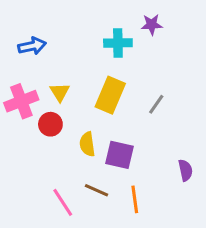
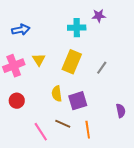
red circle: (50, 124) -> (17, 101), moved
purple square: (119, 155) -> (78, 101), turned -30

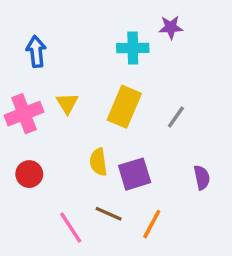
blue arrow: (21, 30) -> (36, 51), turned -84
purple semicircle: (121, 111) -> (202, 177), moved
orange line: (88, 130) -> (152, 224), turned 36

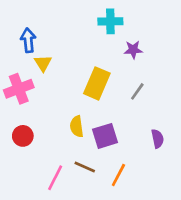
purple star: (171, 27) -> (133, 50), moved
cyan cross: (133, 48) -> (110, 21), moved
yellow triangle: (67, 103) -> (43, 63), moved
pink line: (71, 228) -> (55, 178), turned 60

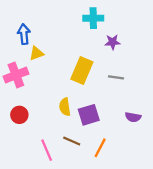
yellow triangle: (43, 63) -> (36, 53), turned 42
gray line: (137, 91) -> (116, 77), turned 63
purple semicircle: (158, 139) -> (133, 117), turned 112
pink line: (55, 178) -> (47, 150), turned -50

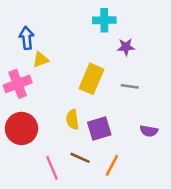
red circle: (19, 115) -> (21, 128), size x1.6

